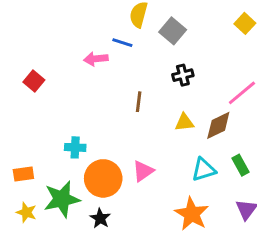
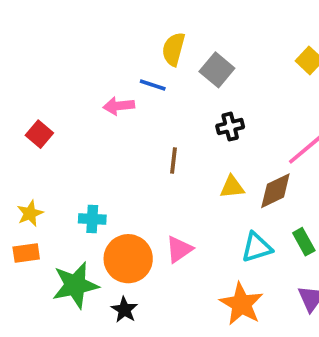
yellow star: (26, 212) -> (30, 213), moved, turned 30

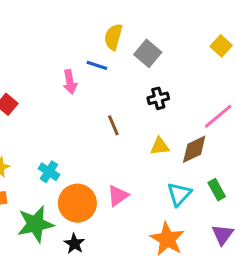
pink arrow: (119, 106) -> (70, 82), turned -95
brown line: (173, 161) -> (113, 125), turned -30
cyan cross: (92, 219) -> (49, 172), turned 30
cyan triangle: (257, 247) -> (179, 194), turned -30

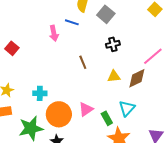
cyan cross: (49, 172) -> (40, 93), turned -32
green rectangle: (217, 190) -> (107, 118), moved

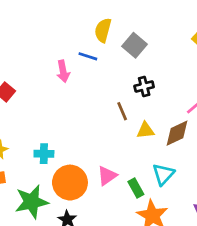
brown line: (83, 62) -> (122, 111), moved

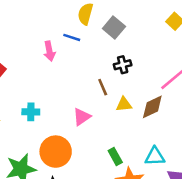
cyan cross: (44, 154) -> (31, 112), moved
cyan triangle: (163, 174) -> (155, 157), moved, turned 45
pink triangle: (107, 176) -> (82, 117), moved

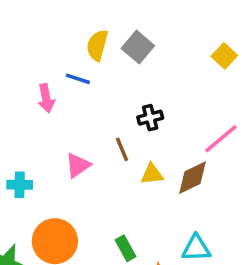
gray square: (114, 28) -> (138, 47), moved
pink triangle: (82, 117) -> (78, 165), moved
green rectangle: (115, 157) -> (125, 248), moved

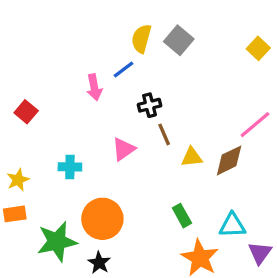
blue line: (78, 79) -> (124, 69), turned -55
black cross: (150, 118) -> (149, 105), moved
green rectangle: (125, 248) -> (182, 216), moved

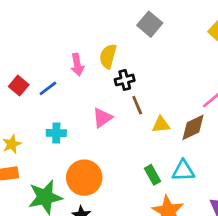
yellow semicircle: (141, 39) -> (108, 56), moved
blue line: (124, 69) -> (48, 88), moved
cyan triangle: (232, 225) -> (183, 171), moved

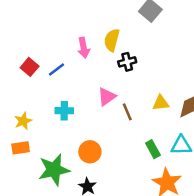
brown line: (137, 105) -> (127, 112), moved
orange circle: (84, 178) -> (90, 152), size x0.7

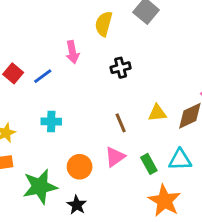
yellow semicircle: (112, 40) -> (104, 24), moved
pink triangle: (107, 97) -> (115, 157), moved

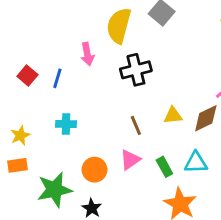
yellow semicircle: (104, 24) -> (119, 26), size x1.4
black cross: (121, 68) -> (136, 70), size x1.5
blue line: (43, 76) -> (57, 78), turned -36

